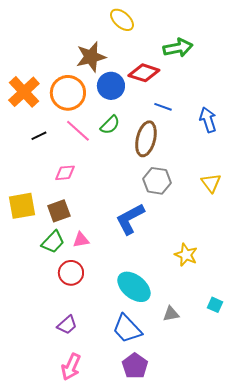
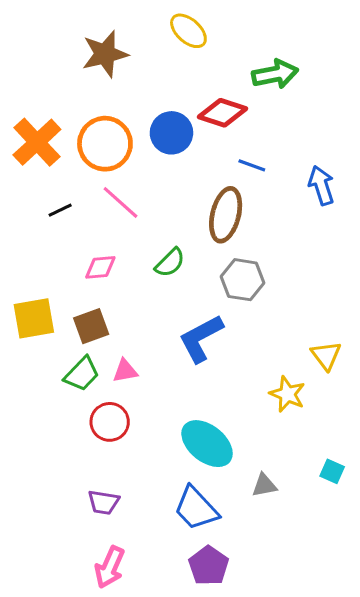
brown star: (91, 57) -> (105, 54), moved
green semicircle: (110, 125) -> (170, 263), moved
yellow triangle: (211, 183) -> (326, 355), moved
purple trapezoid: (67, 325) -> (103, 502), turned 50

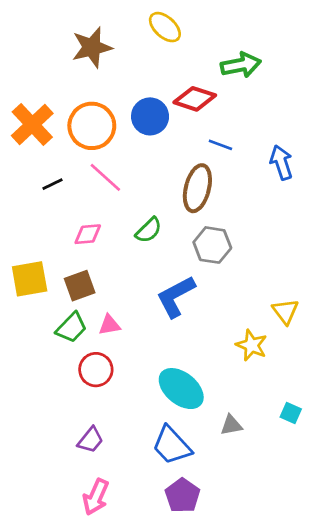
purple trapezoid: (103, 502) -> (90, 440), turned -60

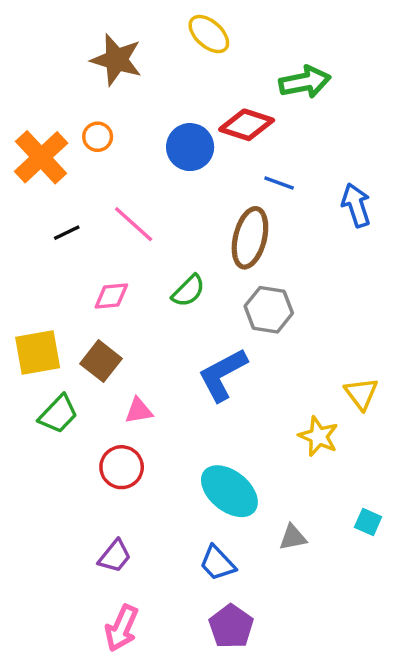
brown star: (92, 47) -> (116, 60), turned 30
orange circle: (92, 126) -> (98, 137), moved, size x0.5
brown square: (80, 286) -> (101, 361), turned -32
green trapezoid: (72, 328) -> (58, 414), moved
blue trapezoid: (172, 445) -> (217, 563), size x0.7

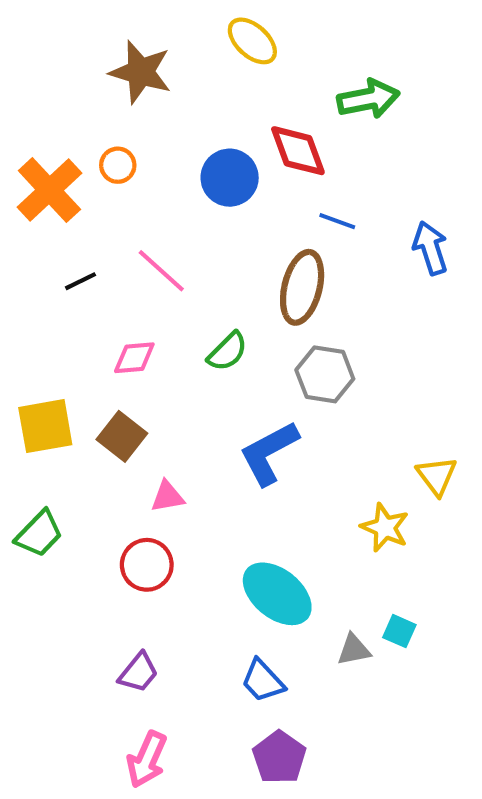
red diamond: (247, 125) -> (298, 151), turned 52
green trapezoid: (58, 414) -> (39, 534), moved
cyan square: (368, 522) -> (399, 631), moved

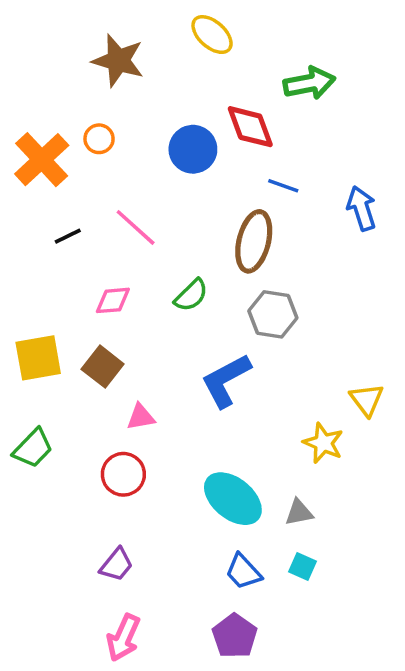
cyan square: (399, 631) -> (302, 566), moved
gray triangle: (354, 650) -> (299, 513), moved
blue trapezoid: (263, 681) -> (243, 572), moved

